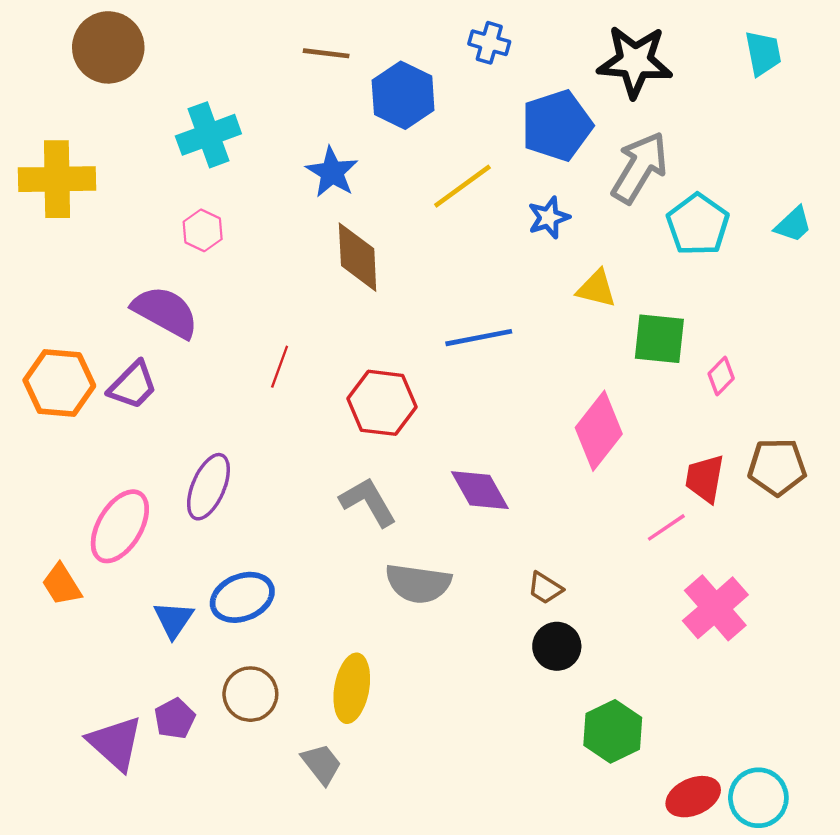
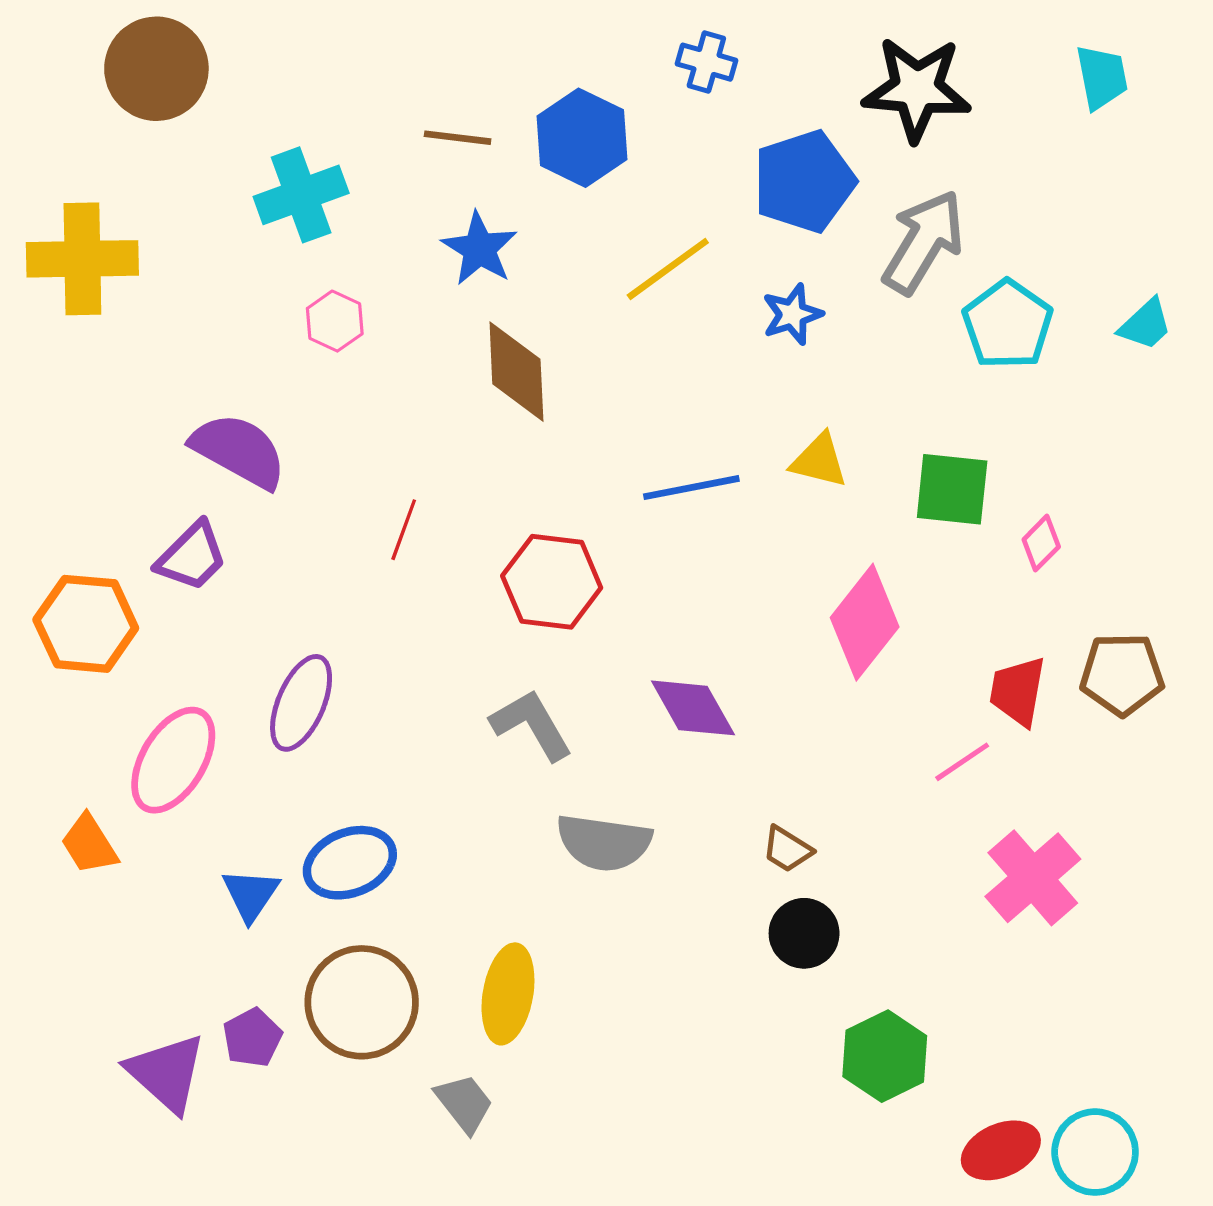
brown line: (326, 53) -> (458, 138), moved
pink hexagon: (203, 230) -> (335, 321), moved
yellow triangle: (596, 289) -> (819, 461), moved
orange hexagon: (59, 383) -> (86, 624), moved
brown circle: (250, 694) -> (362, 1002), size x1.4

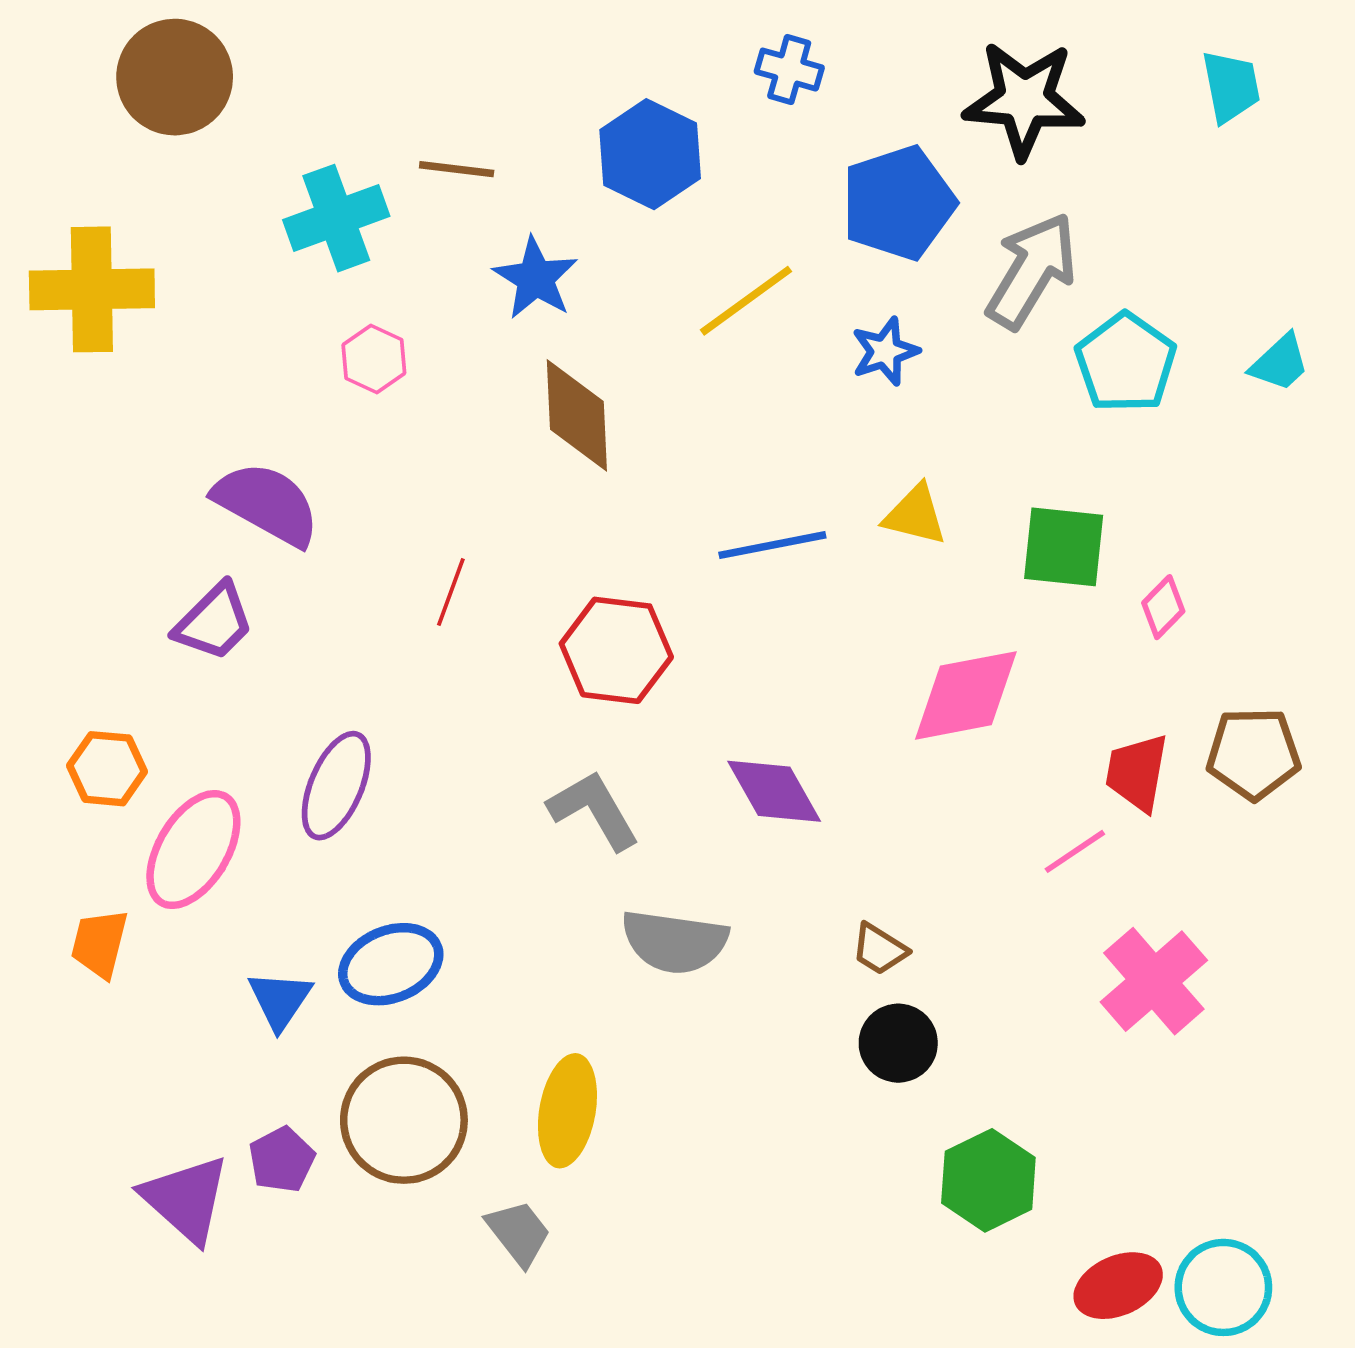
brown line: (458, 138) -> (457, 169), moved
pink diamond: (865, 622) -> (966, 695), turned 41
orange hexagon: (86, 624) -> (107, 769), moved, size x0.7
orange trapezoid: (89, 844) -> (99, 944), turned 46

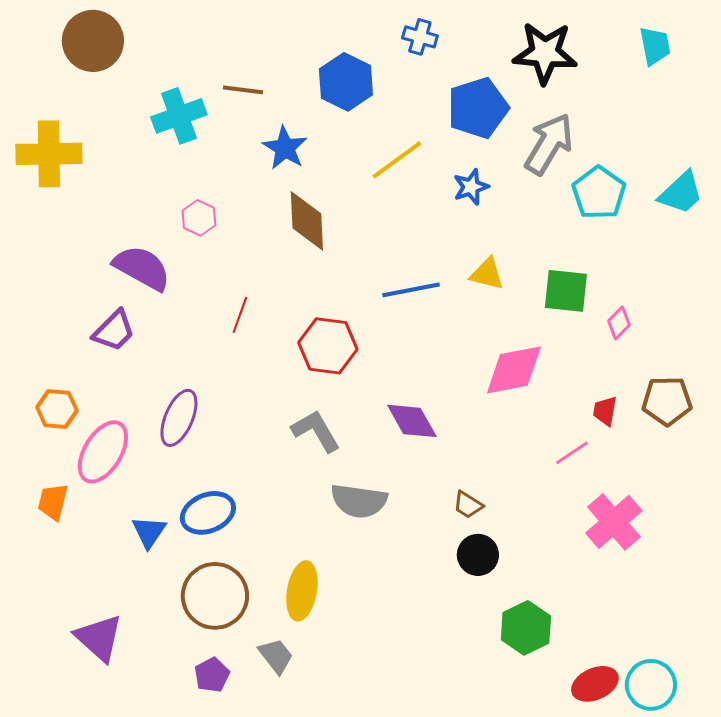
pink hexagon: (374, 359) -> (199, 218), moved
cyan trapezoid: (1280, 363) -> (681, 193), size x1.4
red trapezoid: (1137, 772) -> (605, 411), size x0.7
purple pentagon: (282, 1160) -> (212, 675), moved

